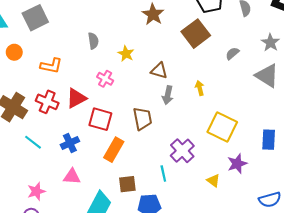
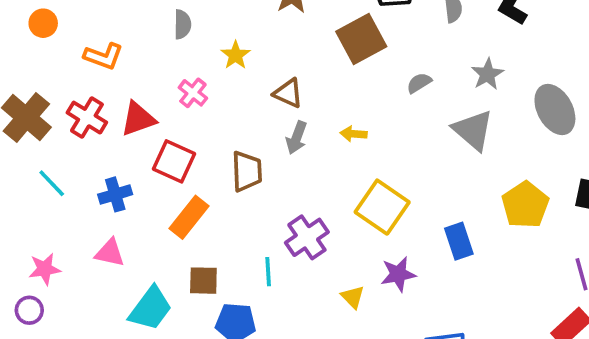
yellow arrow: (200, 88) -> (354, 134), turned -80
blue rectangle: (269, 140) -> (459, 241), turned -30

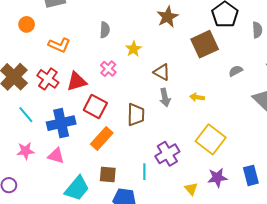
gray arrow: (297, 138) -> (165, 97), turned -36
blue cross: (115, 194) -> (61, 123), size x1.5
blue rectangle: (459, 241) -> (251, 175), moved
pink star: (45, 269) -> (26, 151), moved

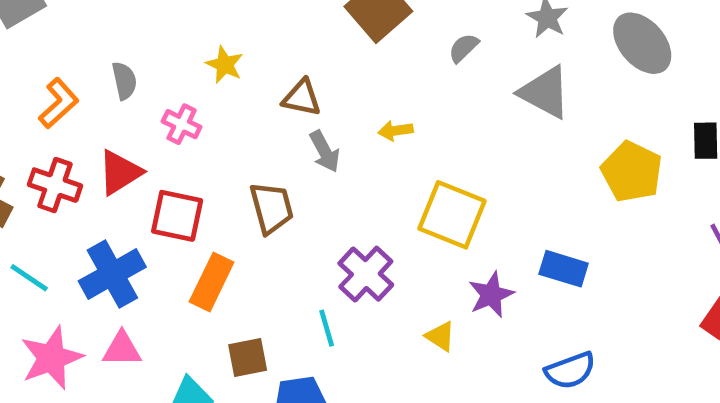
gray semicircle: (105, 30) -> (124, 81), moved
orange L-shape: (59, 45) -> (59, 103), turned -50
pink star: (26, 151) -> (52, 358), size x1.5
blue rectangle: (251, 175) -> (564, 269), turned -42

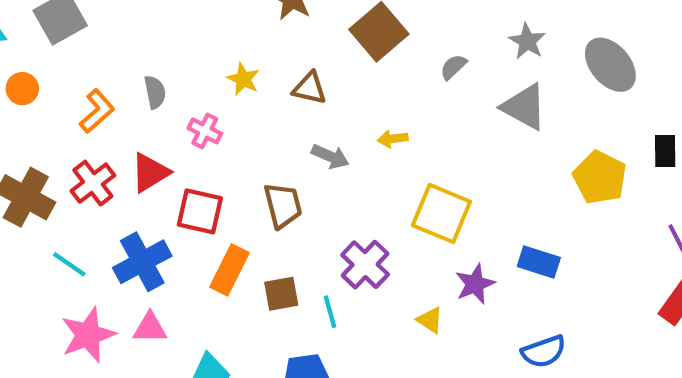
brown triangle: (302, 98) -> (310, 88), moved
gray arrow: (325, 151) -> (330, 156), turned -39
red cross: (55, 185) -> (93, 183), turned 33
brown square: (248, 358) -> (281, 294), moved

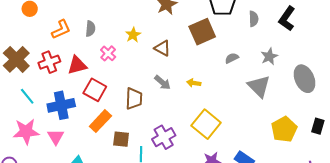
pink triangle: (150, 328) -> (56, 137), turned 42

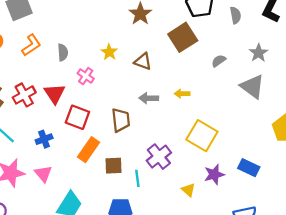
orange L-shape: (61, 29) -> (31, 45), moved
red triangle: (77, 65) -> (54, 94), turned -40
gray arrow: (163, 82) -> (149, 98), turned 150
blue cross: (61, 105) -> (44, 139), size x0.6

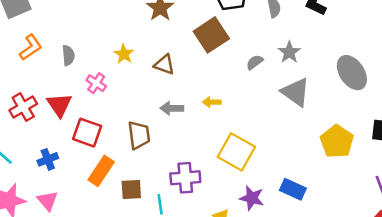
gray star: (259, 53) -> (289, 52), moved
purple cross: (159, 157) -> (185, 178), turned 35
purple star: (214, 174) -> (252, 198), turned 30

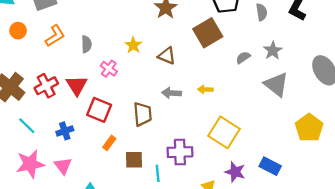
orange rectangle: (101, 171) -> (109, 143), size x0.6

